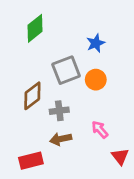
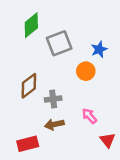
blue star: (96, 43) -> (99, 49), moved
gray square: (66, 70) -> (59, 43), moved

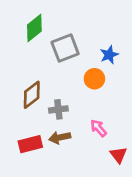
red rectangle: (28, 144) -> (30, 144), moved

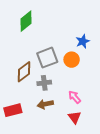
gray square: (65, 48) -> (47, 58), moved
red rectangle: (30, 144) -> (13, 110), moved
red triangle: (118, 155) -> (75, 117), moved

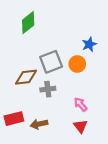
brown diamond: (24, 72) -> (26, 77), turned 30
brown arrow: (45, 104) -> (39, 124), moved

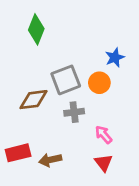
green diamond: (28, 23) -> (36, 29), turned -30
gray cross: (48, 89) -> (74, 112), moved

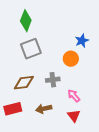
gray square: (66, 80) -> (31, 49), moved
brown diamond: (33, 100) -> (24, 83), moved
brown arrow: (50, 160) -> (44, 109), moved

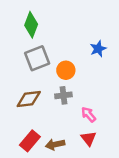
orange circle: (71, 59) -> (66, 70), moved
red rectangle: (13, 109) -> (30, 141), moved, turned -36
brown arrow: (44, 109) -> (55, 144), moved

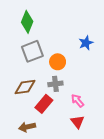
red rectangle: (30, 141) -> (44, 104), moved
brown arrow: (55, 144) -> (27, 127), moved

